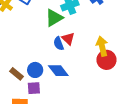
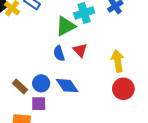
blue semicircle: (59, 44) -> (59, 53), moved
red circle: (106, 60) -> (123, 89), moved

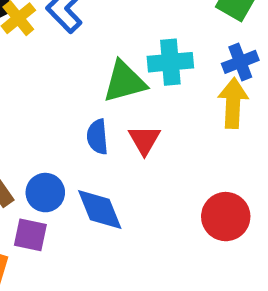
yellow arrow: (118, 61) -> (233, 103), moved
red circle: (123, 89) -> (226, 217), moved

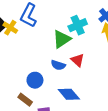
blue semicircle: (97, 137) -> (58, 65), turned -48
blue circle: (45, 193) -> (35, 80), moved

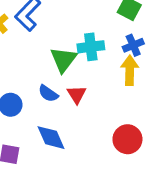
green triangle: (62, 39) -> (63, 60), turned -36

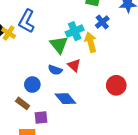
yellow arrow: (130, 70) -> (91, 42), moved

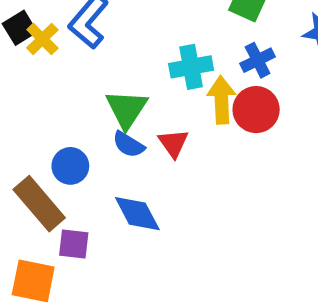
green triangle: (59, 45) -> (127, 109), moved
red circle: (116, 85) -> (256, 110), moved
brown rectangle: (23, 103) -> (39, 204), size x1.6

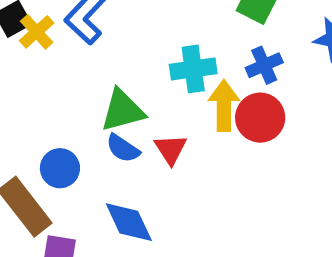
green triangle: (127, 109) -> (123, 111), turned 39

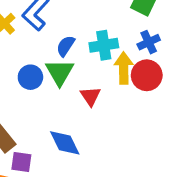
green triangle: (123, 111) -> (60, 72), turned -44
blue semicircle: (123, 148) -> (66, 46), moved, turned 90
blue circle: (60, 168) -> (30, 77), moved

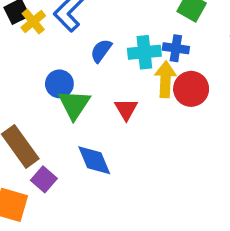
blue cross: (149, 42) -> (176, 48), moved, turned 30
green triangle: (60, 72) -> (74, 104), moved
purple square: (21, 162) -> (44, 179), turned 30

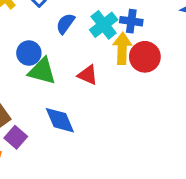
cyan cross: (144, 52) -> (104, 25), turned -32
green triangle: (74, 104) -> (42, 71), turned -48
red triangle: (126, 109) -> (88, 75), turned -35

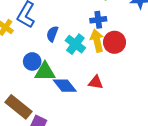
cyan cross: (104, 25) -> (75, 44), moved
red triangle: (88, 75) -> (96, 82), moved
blue diamond: (60, 120) -> (65, 86), moved

